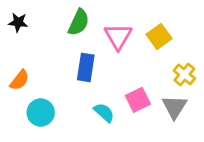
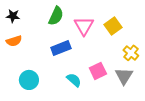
blue rectangle: (86, 67) -> (61, 48), turned 60
orange semicircle: (20, 80) -> (14, 41), moved, turned 35

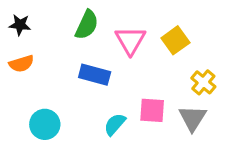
blue rectangle: (61, 48) -> (95, 75), turned 36
pink square: (98, 71) -> (152, 110), turned 30
cyan semicircle: (74, 80) -> (115, 124), turned -91

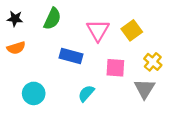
green semicircle: (87, 25) -> (52, 19), moved
pink square: (152, 110) -> (115, 68), moved

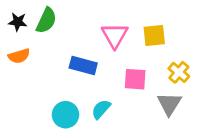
green semicircle: (52, 19) -> (46, 20), moved
yellow square: (132, 30) -> (154, 36), turned 30
cyan circle: (34, 93) -> (65, 115), moved

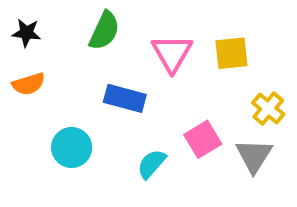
green semicircle: (46, 20) -> (104, 31), moved
pink square: (135, 79) -> (203, 139), moved, turned -35
cyan circle: (65, 115) -> (72, 148), moved

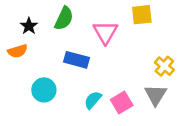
black star: (26, 33) -> (29, 26), moved, turned 30
yellow square: (231, 53) -> (142, 15), moved
pink square: (203, 139) -> (122, 102), moved

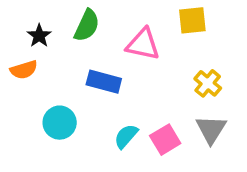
pink triangle: (105, 32) -> (143, 44), turned -48
yellow cross: (164, 66) -> (208, 83), moved

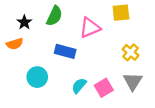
pink triangle: (143, 44) -> (90, 28), turned -35

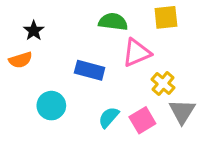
green semicircle: (54, 16) -> (113, 22), moved, turned -108
pink triangle: (90, 28) -> (137, 53), moved
yellow cross: (131, 52) -> (163, 84), moved

